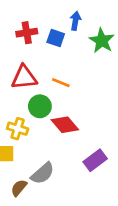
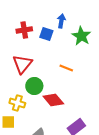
red triangle: (24, 77) -> (22, 64), turned -45
orange line: (61, 83) -> (66, 68), moved

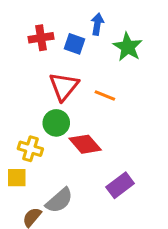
red triangle: (22, 64) -> (64, 86), moved

